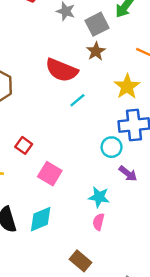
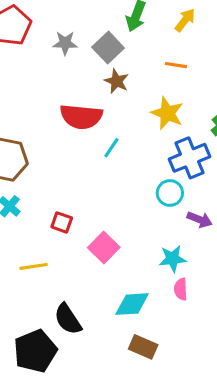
pink square: (50, 174) -> (104, 248), turned 30
cyan diamond: (41, 219) -> (132, 304), moved, turned 36
brown rectangle: (80, 261) -> (143, 347), moved

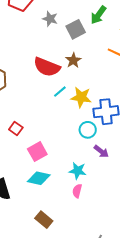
brown star: (117, 81) -> (73, 60), moved
yellow star: (167, 113) -> (81, 97), moved, turned -30
cyan diamond: (132, 304) -> (39, 178), moved

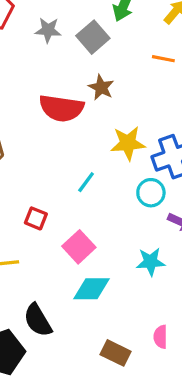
cyan line: (60, 92) -> (86, 182), moved
pink semicircle: (77, 191) -> (160, 337), moved

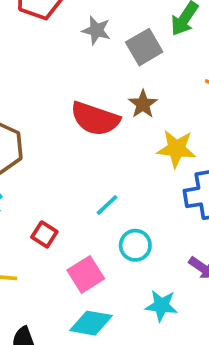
yellow star: (128, 143) -> (176, 149), moved
cyan circle: (151, 193) -> (135, 245), moved

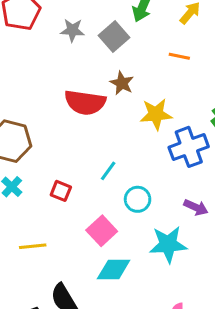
red square: (44, 234) -> (61, 191), moved
cyan star: (161, 306) -> (168, 244), size x1.4

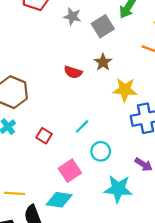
red semicircle: (85, 102) -> (73, 72), size x0.6
yellow line: (33, 246) -> (14, 193), moved
cyan diamond: (114, 269) -> (59, 200), moved

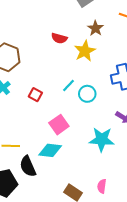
brown star: (103, 62) -> (95, 28), moved
yellow star: (125, 90) -> (85, 51), moved, turned -30
cyan circle: (101, 151) -> (87, 94), moved

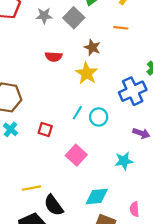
red semicircle: (59, 38) -> (54, 57), moved
cyan star: (102, 139) -> (124, 161), size x0.7
cyan diamond: (50, 150) -> (97, 197), moved

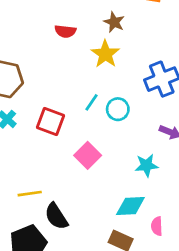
red square: (45, 130) -> (51, 122), size x1.5
cyan diamond: (97, 197) -> (130, 206), moved

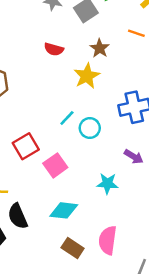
red square: (51, 122) -> (26, 146), moved, turned 30
cyan diamond: (130, 206) -> (64, 210), moved
pink semicircle: (157, 226) -> (108, 240), size x1.6

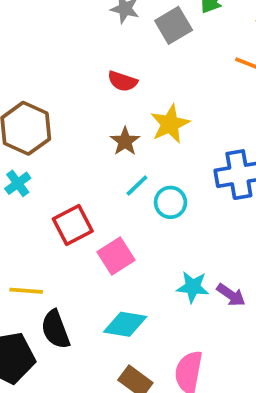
brown star: (100, 48) -> (125, 141), moved
purple arrow: (134, 157) -> (231, 295), moved

